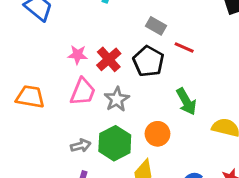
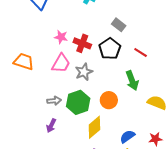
red line: (184, 48) -> (141, 53), moved
red cross: (109, 59) -> (82, 43), turned -36

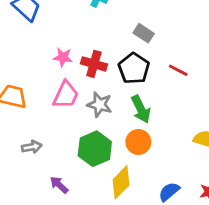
gray star: (84, 72) -> (100, 105), turned -30
green arrow: (132, 81) -> (141, 109), moved
gray arrow: (54, 101) -> (32, 147), moved
purple arrow: (51, 126) -> (59, 185), turned 112

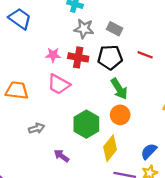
black pentagon: (134, 68) -> (110, 57), turned -30
pink trapezoid: (66, 95) -> (59, 84), turned 100
gray star: (100, 105) -> (84, 29), moved

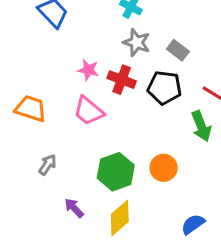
green arrow: (119, 89) -> (201, 126), moved
gray arrow: (37, 128) -> (47, 165), turned -49
yellow diamond: (110, 148) -> (120, 218), moved

